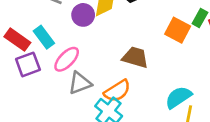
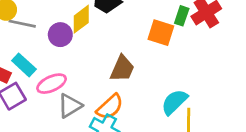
brown trapezoid: (135, 57) -> (122, 69), turned 108
pink ellipse: (67, 59) -> (52, 84), turned 32

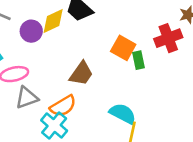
green rectangle: (182, 16) -> (138, 60), moved, turned -42
cyan semicircle: (174, 102) -> (123, 114), turned 60

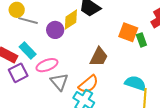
gray triangle: (27, 98) -> (59, 82), turned -42

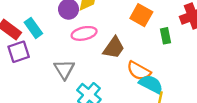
orange square: (128, 32) -> (141, 15), moved
pink ellipse: (47, 65) -> (84, 33), moved
orange semicircle: (88, 84) -> (139, 71), moved, turned 60

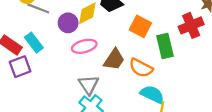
green rectangle: (165, 36) -> (165, 46), size x1.5
gray triangle: (64, 69) -> (89, 85), moved
orange semicircle: (139, 71) -> (141, 68), moved

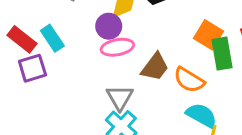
purple circle: (68, 23) -> (109, 26), moved
orange square: (140, 26) -> (209, 35), moved

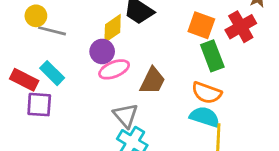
orange square: (209, 35) -> (201, 25), moved
purple square: (32, 68) -> (39, 105), turned 32
orange semicircle: (189, 80) -> (207, 93), moved

